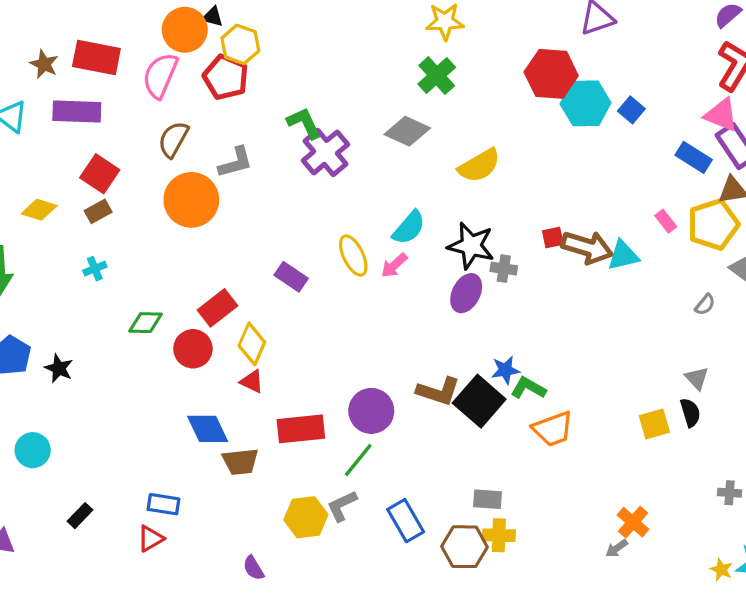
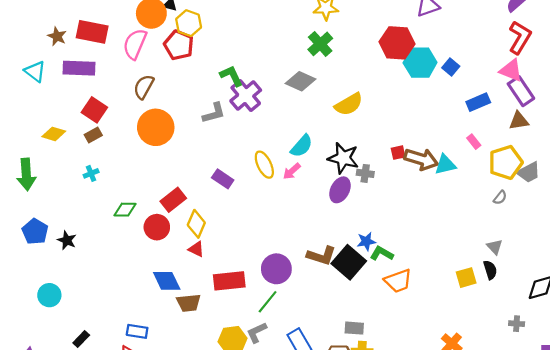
blue rectangle: (694, 157) -> (478, 102), moved, turned -55
gray L-shape: (235, 162) -> (214, 113), moved
yellow pentagon: (713, 224) -> (506, 162), moved

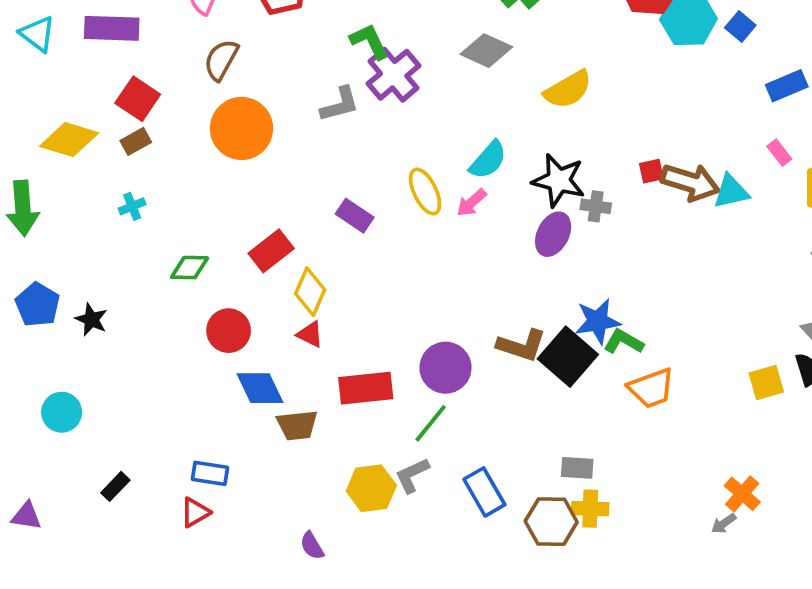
yellow diamond: (54, 134) -> (69, 140), size x1.4
red circle: (157, 227) -> (229, 331), moved
blue star: (366, 241) -> (598, 321), size x1.4

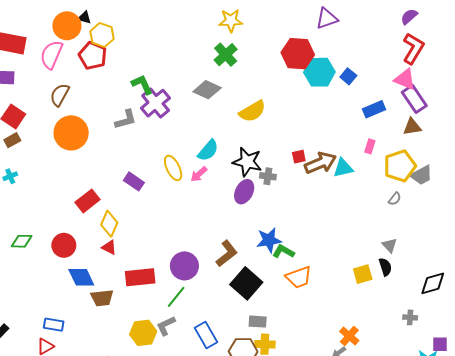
pink rectangle: (779, 153) -> (370, 146), turned 56
brown arrow: (690, 182) -> (320, 163), turned -40
green diamond: (190, 268) -> (22, 241), moved
brown L-shape: (522, 345) -> (227, 254), turned -56
black square: (568, 357) -> (246, 283), moved

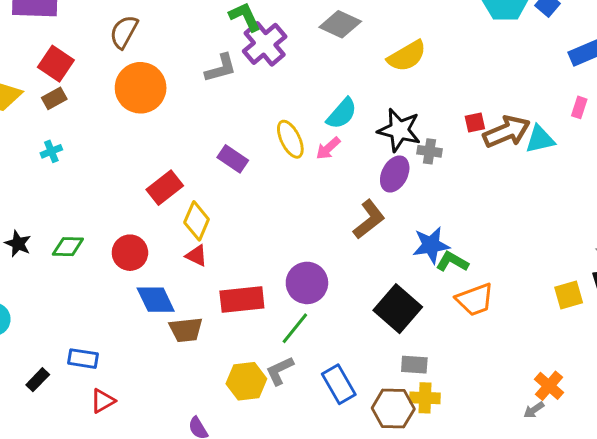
brown L-shape: (227, 254) -> (369, 219), moved
blue rectangle: (54, 325) -> (83, 359), moved

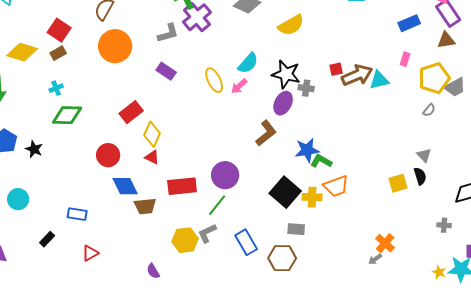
purple rectangle: (233, 159) -> (166, 71), moved
green diamond: (68, 247) -> (67, 115), moved, size x1.4
blue rectangle: (83, 359) -> (77, 214), moved
yellow cross: (425, 398) -> (312, 197), moved

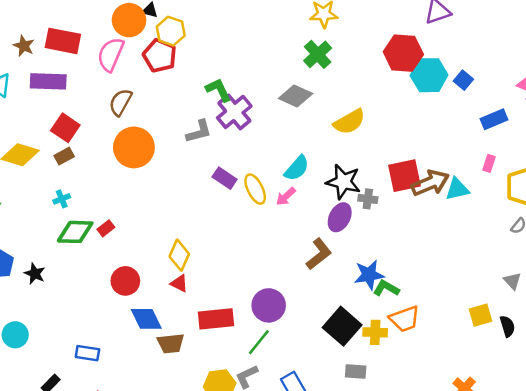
red square: (336, 69) -> (405, 176), size x2.0
purple rectangle: (166, 71) -> (225, 178), moved
red rectangle: (131, 112) -> (106, 228), moved, size x0.6
black semicircle: (420, 176) -> (507, 326), moved

